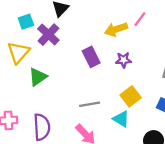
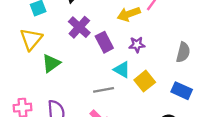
purple cross: (48, 35) -> (79, 27), moved
cyan triangle: (121, 119) -> (122, 70), moved

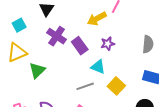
yellow triangle: (31, 39) -> (17, 52), turned 35
yellow square: (145, 81) -> (116, 86), moved

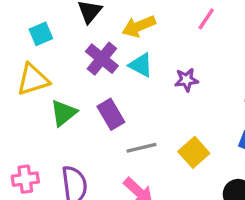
yellow arrow: (97, 19) -> (139, 26), moved
purple rectangle: (80, 46) -> (111, 114), moved
cyan triangle: (98, 67) -> (141, 65), moved

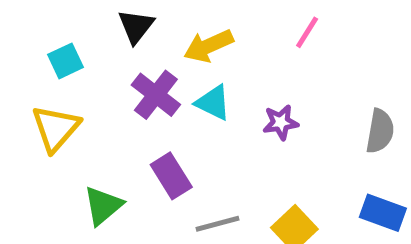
yellow triangle: (33, 80) -> (56, 128), turned -30
green triangle: (64, 113) -> (103, 206), moved

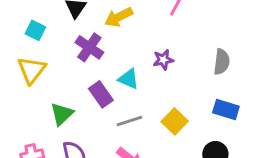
cyan square: (66, 61) -> (35, 30), turned -36
cyan triangle: (213, 103) -> (129, 79), moved

